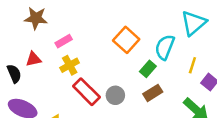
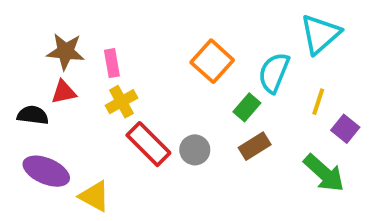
brown star: (36, 18) -> (66, 52), moved
pink rectangle: (64, 41) -> (112, 63), turned -70
black semicircle: (14, 74) -> (33, 115), turned -60

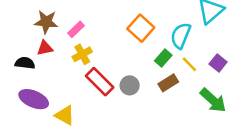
pink rectangle: (112, 63) -> (76, 29), turned 56
yellow line: (318, 102) -> (189, 64), moved, turned -63
purple square: (345, 129) -> (218, 63), moved

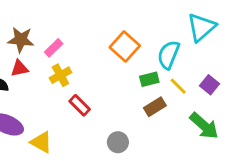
green rectangle: (163, 58) -> (149, 79), turned 35
red rectangle: (100, 82) -> (80, 105), size x0.7
gray circle: (130, 85) -> (118, 142), moved

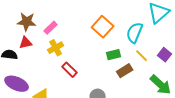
green rectangle: (149, 79) -> (114, 55), moved

